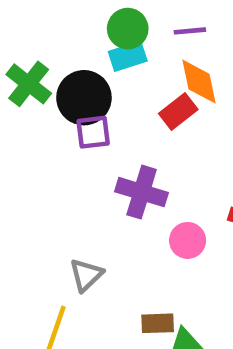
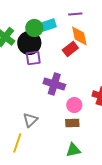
green circle: (128, 29) -> (34, 28), moved
brown rectangle: (158, 323) -> (72, 123), moved

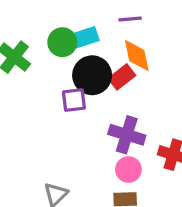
black circle: (29, 43) -> (92, 75), moved
purple square: (33, 58) -> (74, 100), moved
purple cross: (54, 84) -> (127, 135), moved

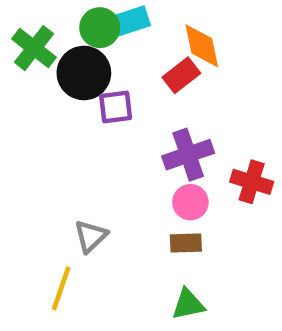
black circle: (92, 75) -> (84, 73), moved
purple cross: (127, 135) -> (188, 155), turned -36

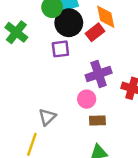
green cross: (34, 48) -> (16, 32), moved
black circle: (84, 73) -> (69, 23), moved
pink circle: (190, 202) -> (87, 99), moved

